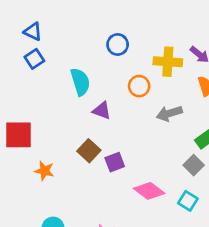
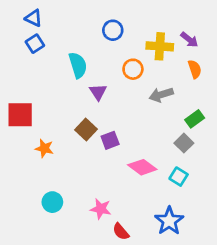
purple triangle: (102, 111) -> (98, 92), turned 36

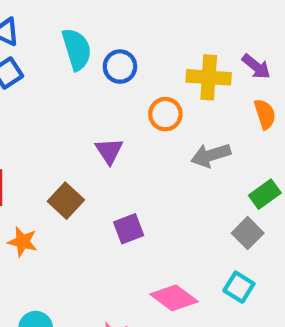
blue circle: (113, 30) -> (120, 67), moved
cyan semicircle: (78, 65) -> (77, 49), moved
brown square: (86, 130) -> (66, 201), moved
pink diamond: (142, 167) -> (174, 298), moved

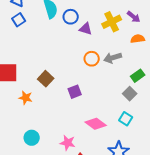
yellow cross: (209, 77) -> (112, 22), turned -30
orange circle: (165, 114) -> (92, 59), moved
orange semicircle: (265, 114) -> (138, 39), turned -80
purple triangle: (109, 151) -> (86, 29), moved, turned -40

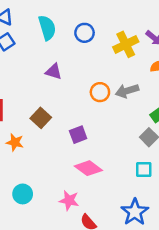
blue circle: (71, 17) -> (85, 33), moved
purple triangle: (86, 29) -> (54, 71), moved
cyan square: (126, 119) -> (144, 169), turned -32
pink diamond: (96, 124) -> (88, 168), moved

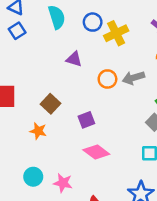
yellow cross: (126, 44) -> (116, 33), moved
purple triangle: (54, 71) -> (74, 59), moved
orange star: (15, 142) -> (38, 131), moved
pink star: (69, 200) -> (63, 183), moved

